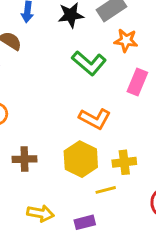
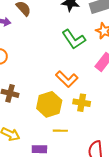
yellow cross: (124, 162) -> (82, 103), moved

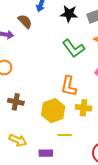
orange L-shape: (67, 79) -> (69, 86), turned 60

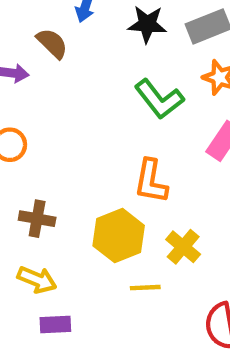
yellow cross: (84, 108) -> (183, 247), moved, turned 35
yellow arrow: (18, 140) -> (37, 280), moved
purple rectangle: (46, 153) -> (55, 325), moved

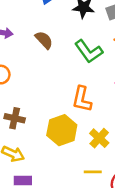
brown semicircle: (52, 43) -> (44, 40), moved
yellow line: (145, 288) -> (93, 172), moved

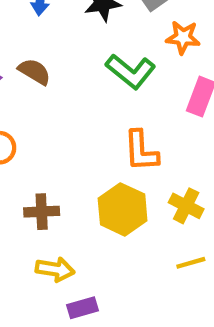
brown semicircle: (44, 40) -> (34, 72), moved

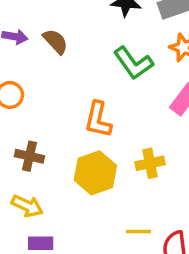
orange L-shape: (141, 151) -> (98, 120), moved
yellow cross: (186, 206) -> (150, 163), moved, turned 36

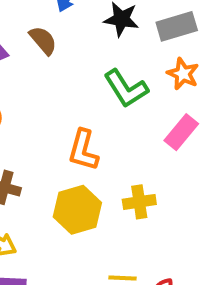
brown semicircle: (55, 41) -> (43, 40), moved

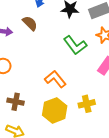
orange L-shape: (83, 150) -> (55, 79), turned 130

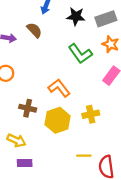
brown cross: (16, 102) -> (28, 108), moved

